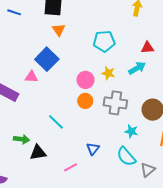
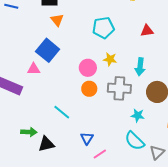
cyan arrow: (137, 68) -> (140, 67), moved, turned 132
blue triangle: (93, 149) -> (87, 138), moved
pink line: (71, 167) -> (100, 154), moved

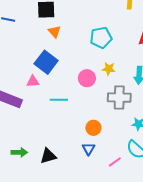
orange circle: (89, 89) -> (93, 128), moved
cyan line: (62, 112) -> (59, 100), moved, turned -36
green arrow: (29, 132) -> (19, 152), moved
pink line: (100, 154) -> (115, 162), moved

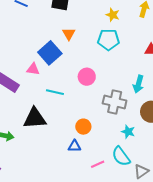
orange triangle: (54, 32) -> (69, 34), moved
yellow star: (109, 69) -> (113, 15), moved
blue triangle: (89, 149) -> (74, 146), turned 48
black triangle: (48, 156) -> (35, 118), moved, size x1.4

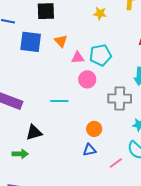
cyan pentagon: (108, 40) -> (101, 55), moved
blue square: (50, 53) -> (31, 42), moved, turned -30
pink triangle: (33, 69) -> (78, 58), moved
black triangle: (35, 118) -> (34, 132), moved, size x0.7

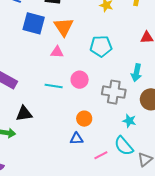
orange triangle: (61, 41) -> (64, 27), size x1.5
pink triangle: (78, 58) -> (57, 52), moved
pink circle: (87, 79) -> (80, 80), moved

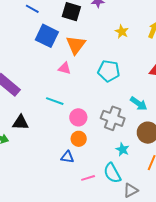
cyan arrow: (136, 73) -> (139, 104), turned -78
pink circle: (80, 80) -> (78, 117), moved

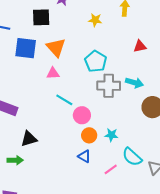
cyan pentagon: (109, 71) -> (96, 61), turned -30
cyan line: (55, 101) -> (64, 100), moved, turned 30
gray cross: (113, 118) -> (109, 86), moved
cyan star: (122, 149) -> (111, 135), moved
blue triangle: (67, 157) -> (84, 156), turned 40

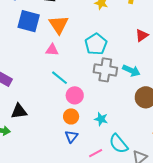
red triangle: (140, 46) -> (142, 35), turned -32
orange circle: (89, 135) -> (71, 116), moved
blue triangle: (84, 156) -> (71, 136), turned 32

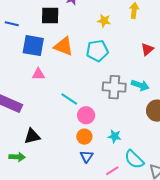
orange triangle: (59, 25) -> (64, 46), turned -30
cyan pentagon: (96, 44) -> (97, 51), moved, turned 30
pink triangle: (52, 50) -> (38, 74), moved

